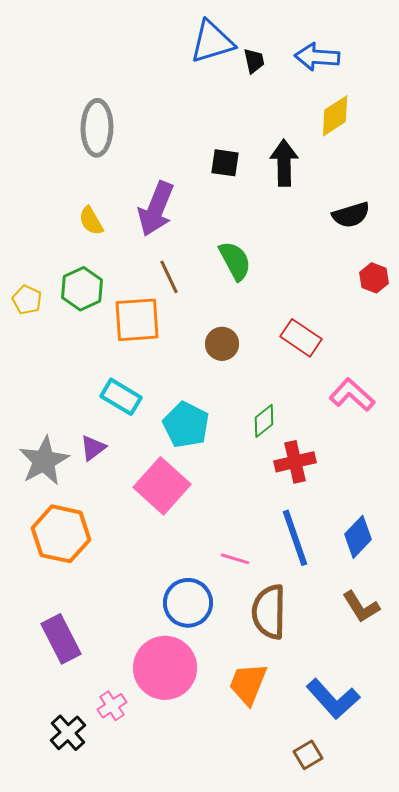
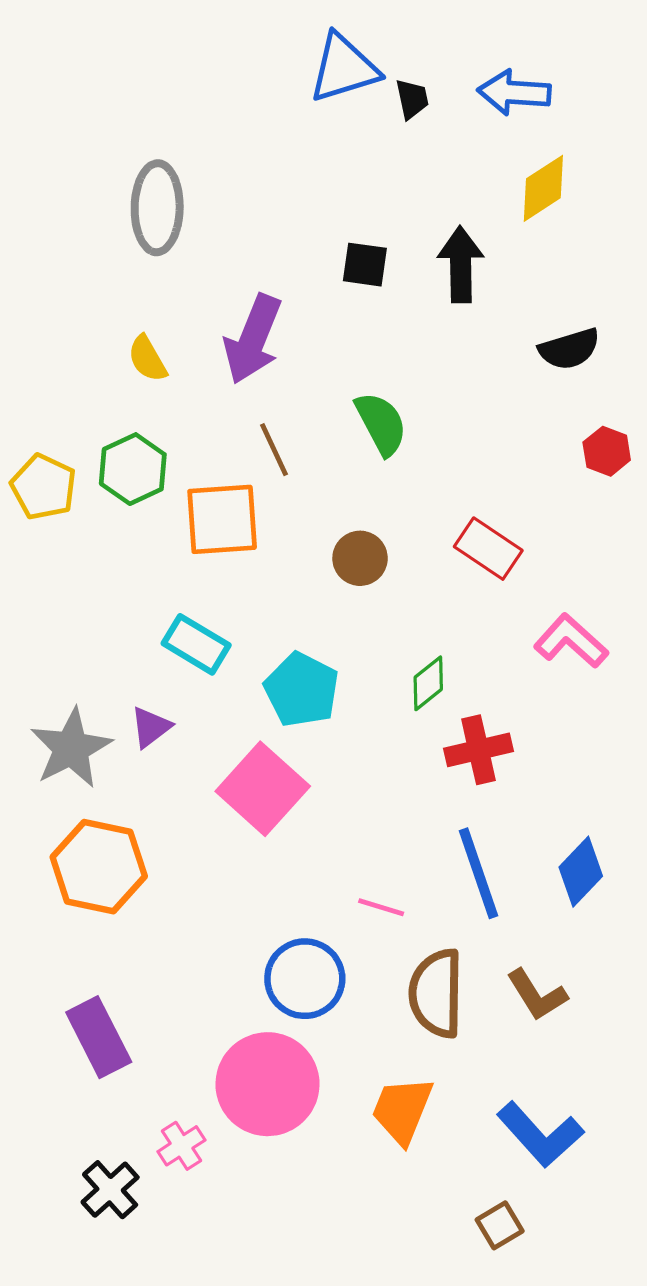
yellow pentagon: (27, 300) -> (44, 487), size x1.4
brown L-shape: (361, 607) -> (537, 995), moved

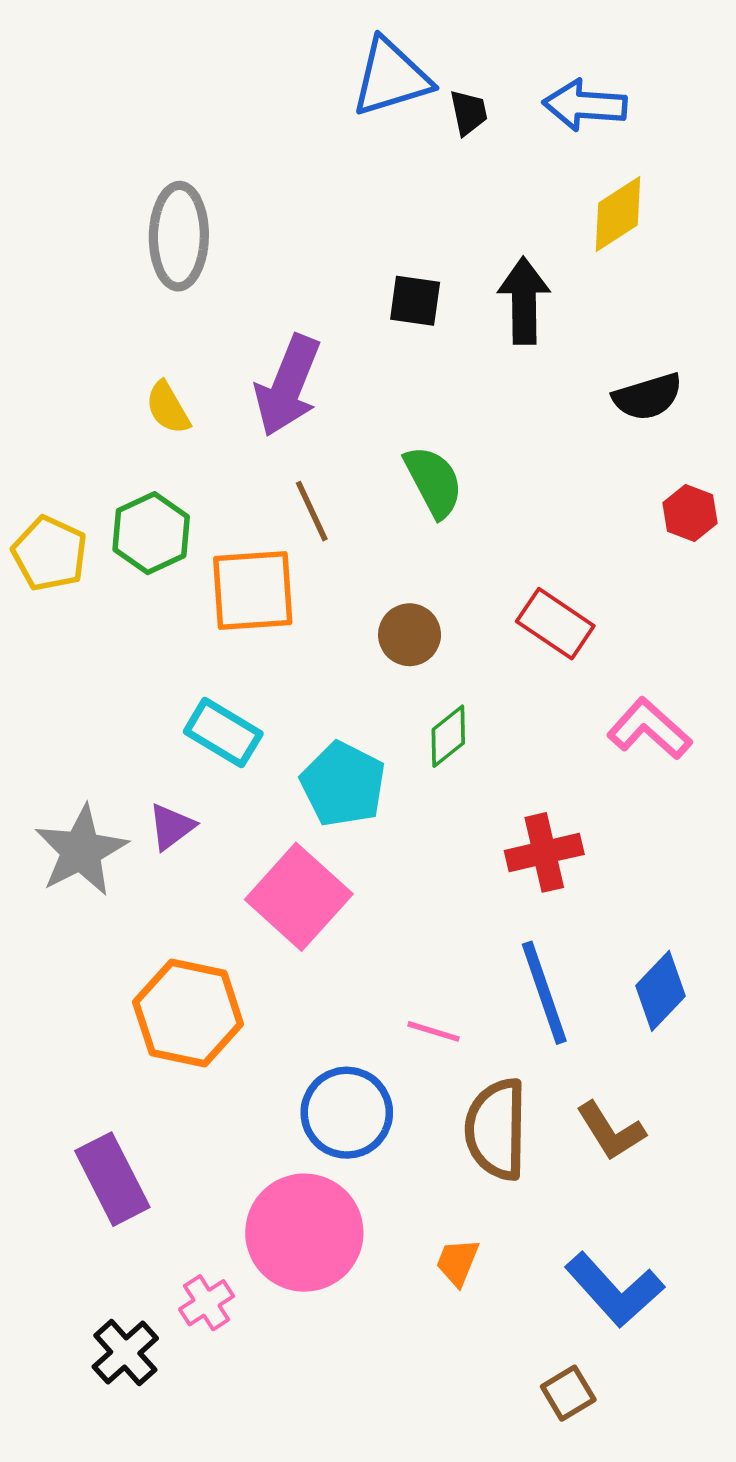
green diamond: (428, 683) -> (448, 736), moved
orange hexagon: (99, 867) -> (188, 1013), moved
orange trapezoid: (402, 1110) -> (457, 1262), size x0.6

